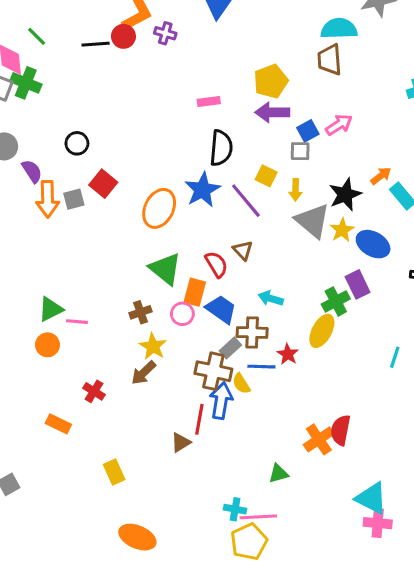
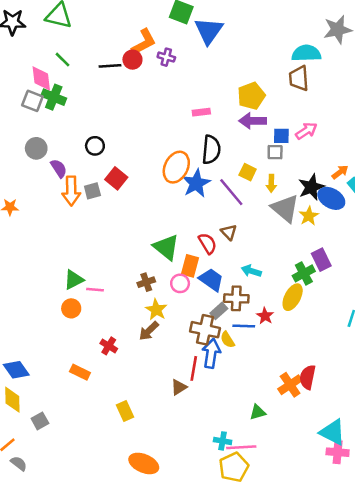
blue square: (308, 131) -> (281, 136), turned 30
orange ellipse: (159, 208) -> (176, 167), moved
blue ellipse: (373, 244) -> (331, 198), moved

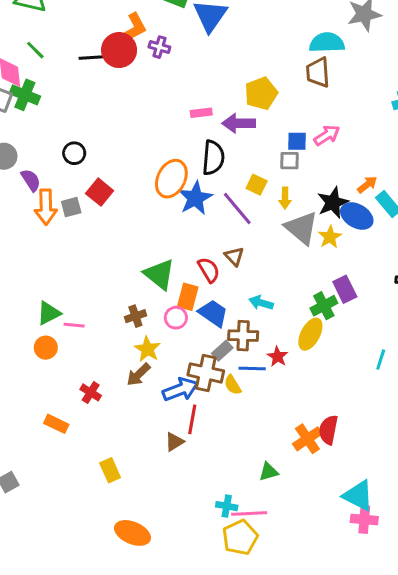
red circle: (132, 60) -> (119, 50), size x1.5
purple arrow: (253, 121) -> (239, 123), moved
blue arrow: (211, 353) -> (180, 389), moved, turned 60

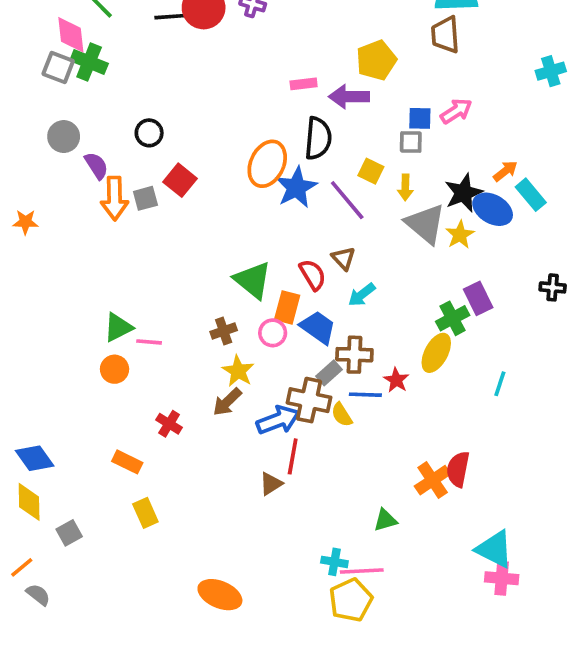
cyan arrow: (261, 303) -> (362, 295), moved, turned -55
cyan line: (381, 360) -> (500, 384), moved
yellow rectangle: (110, 470) -> (145, 513), moved

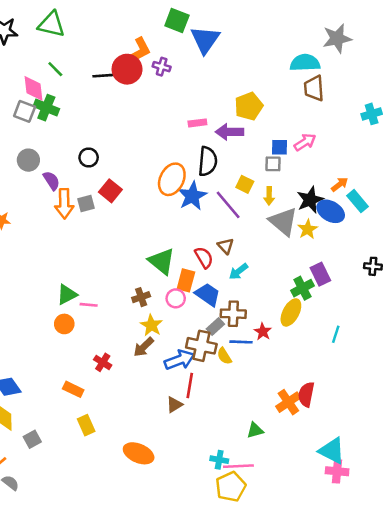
brown trapezoid: (445, 35) -> (314, 88), moved
orange ellipse: (220, 595) -> (139, 453), moved

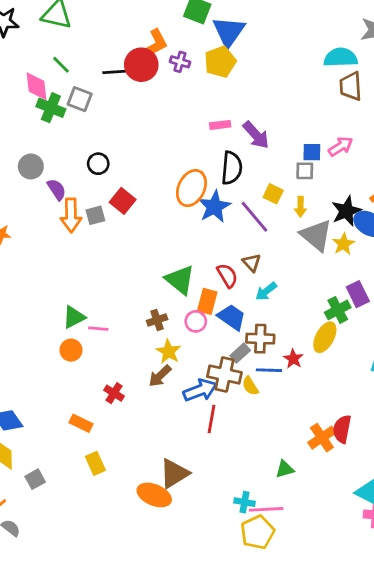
yellow pentagon: (249, 106) -> (220, 62), moved
gray square: (25, 111) -> (80, 99), moved
purple arrow: (229, 132) -> (256, 135), turned -132
brown triangle: (174, 405) -> (174, 473), moved, size x1.6

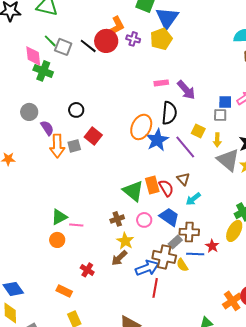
black line: (115, 72) -> (88, 46), turned 42
gray square: (80, 99) -> (63, 47), moved
orange rectangle: (207, 301) -> (152, 185), moved, turned -30

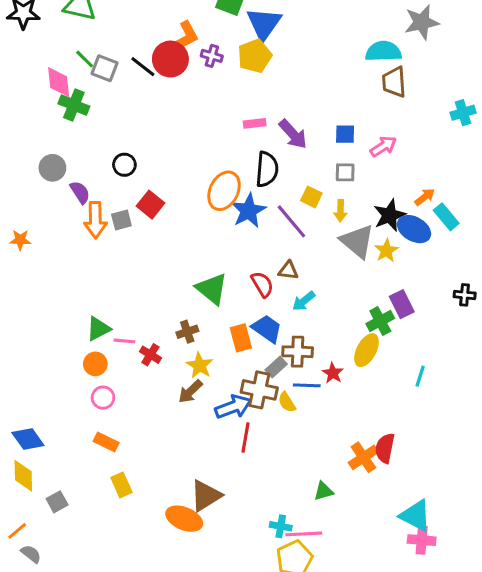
blue square: (225, 102) -> (345, 134), moved
brown triangle: (183, 179) -> (288, 270), turned -40
orange rectangle: (152, 185) -> (241, 338), moved
pink circle: (144, 220) -> (103, 398), moved
red cross: (87, 270) -> (150, 355), moved

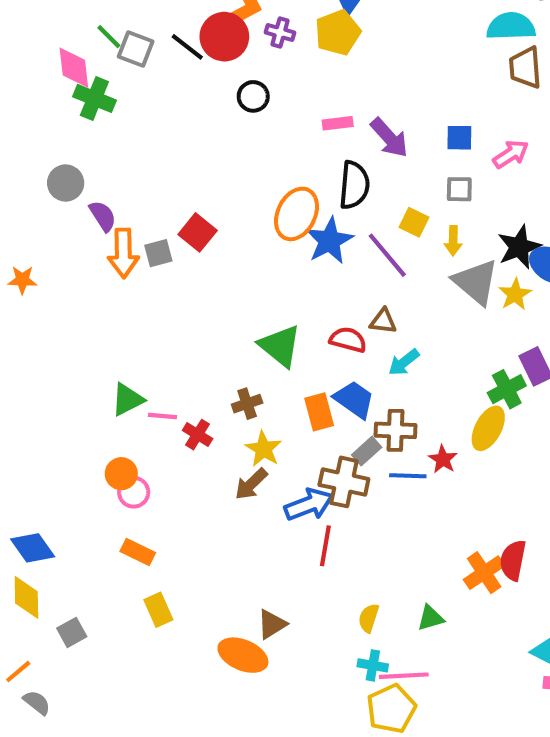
black circle: (124, 165) -> (253, 96), moved
red semicircle: (262, 284) -> (348, 340), turned -44
orange circle: (95, 364) -> (121, 474), moved
yellow semicircle: (287, 402) -> (369, 618), moved, turned 50
brown triangle: (206, 496) -> (272, 624), size x0.7

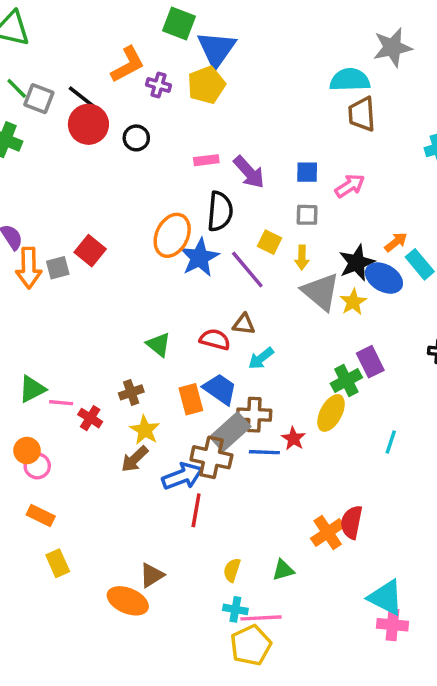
red circle: (224, 37) -> (88, 124), moved
green triangle: (280, 346) -> (158, 345), size x0.7
gray rectangle: (367, 451) -> (230, 432), size x1.6

